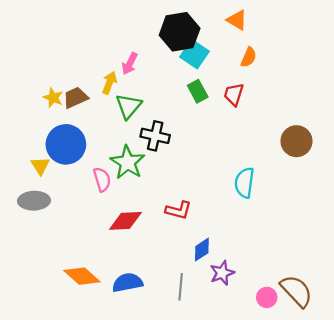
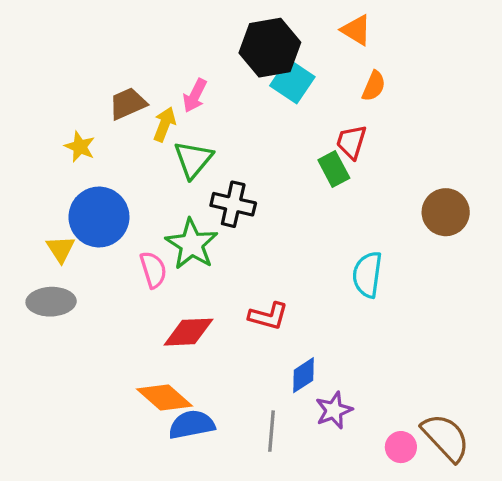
green rectangle: (198, 91) -> (334, 169), moved
brown trapezoid: (75, 98) -> (128, 104), moved
orange diamond: (82, 276) -> (164, 398), moved

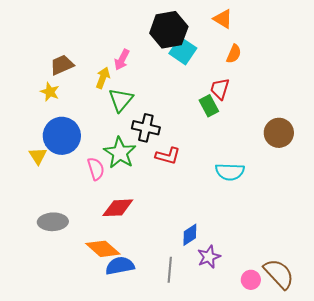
brown trapezoid: (128, 104) -> (62, 65), moved
cyan semicircle: (367, 275) -> (230, 172), turned -96
gray ellipse: (51, 302) -> (53, 222), moved
red L-shape: (268, 316) -> (168, 156), moved

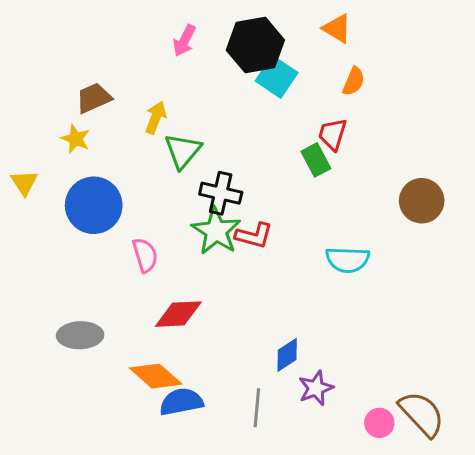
pink arrow: (122, 60) -> (184, 41), moved
green star: (120, 153) -> (216, 231), moved
yellow triangle: (38, 156) -> (24, 183), moved

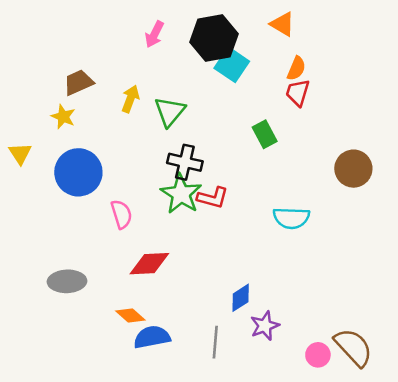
red trapezoid: (332, 134) -> (298, 93), moved
green triangle: (183, 151) -> (170, 112), moved
orange diamond: (156, 376) -> (130, 316), size x0.7

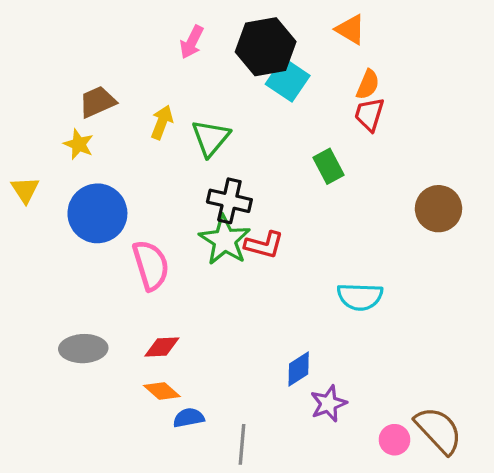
pink semicircle: (121, 214) -> (151, 265), size x1.4
cyan semicircle: (291, 218) -> (360, 297), moved
red diamond: (149, 264) -> (162, 347), moved, size x0.7
blue semicircle: (152, 337) -> (189, 418), size x0.7
gray line: (215, 342) -> (242, 444), moved

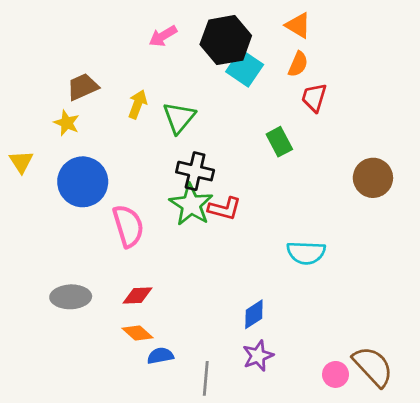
pink arrow: (192, 42) -> (163, 36), turned 32
orange semicircle: (368, 84) -> (298, 64), moved
purple star: (328, 404) -> (258, 356), moved

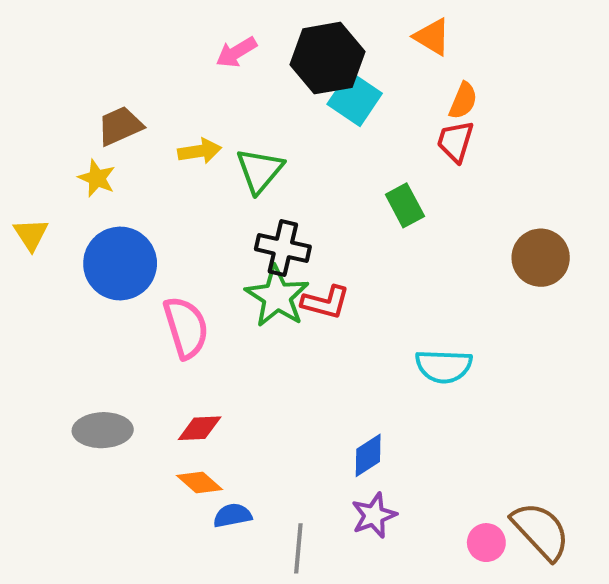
orange semicircle: (298, 64) -> (463, 101), moved
yellow arrow: (138, 104) -> (200, 151), turned 60

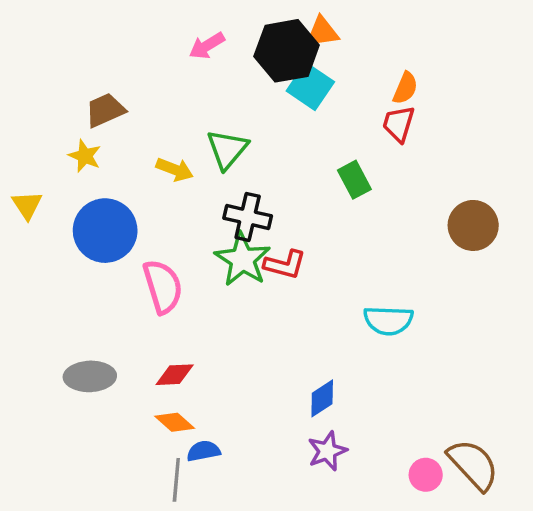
orange triangle: (432, 37) -> (322, 32), moved, turned -39
yellow arrow: (200, 151) -> (175, 169), moved, turned 30
gray line: (298, 548) -> (176, 480), moved

